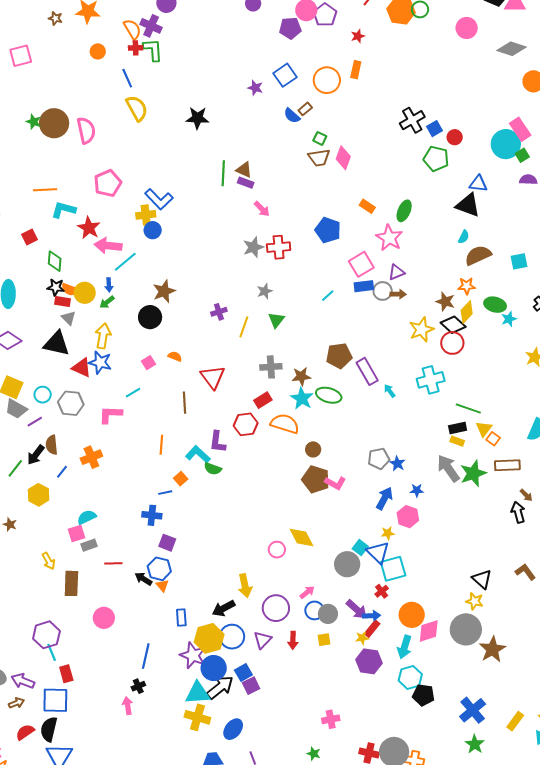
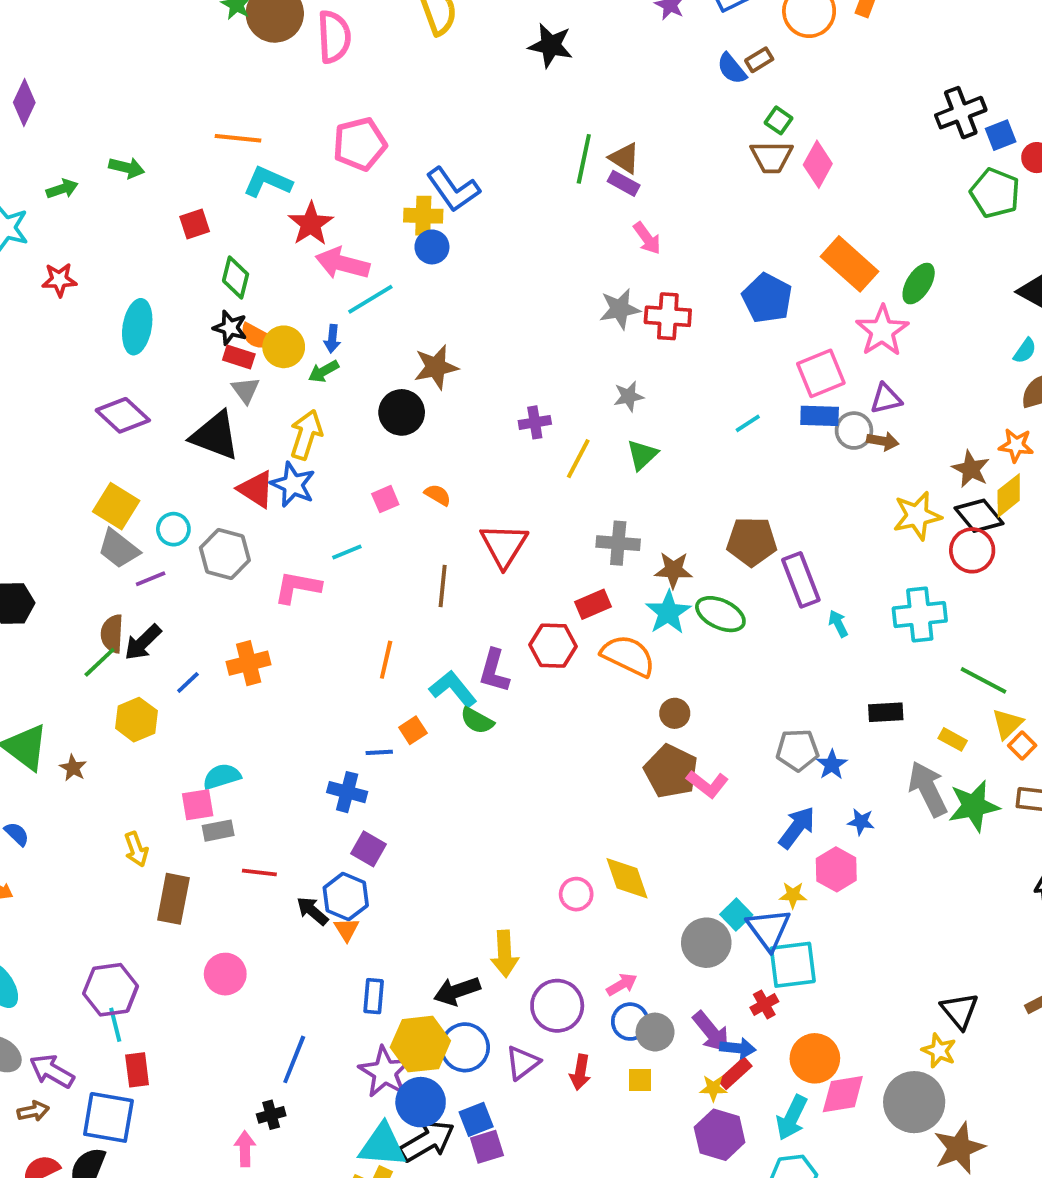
orange rectangle: (367, 206) -> (850, 264), size x1.8
black rectangle: (458, 428) -> (886, 712), moved
brown semicircle: (52, 445) -> (112, 634), moved

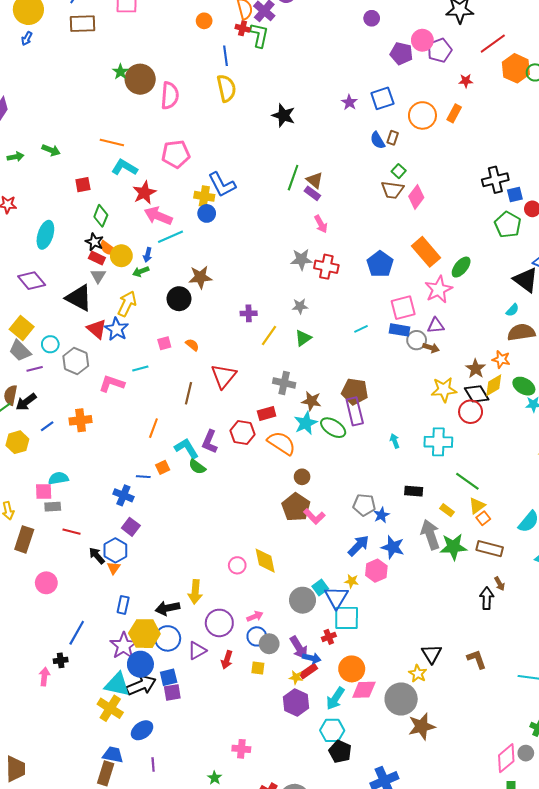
brown rectangle: (759, 60) -> (393, 138), turned -48
purple rectangle: (801, 580) -> (355, 411), moved
blue star: (861, 822) -> (393, 547), size x1.6

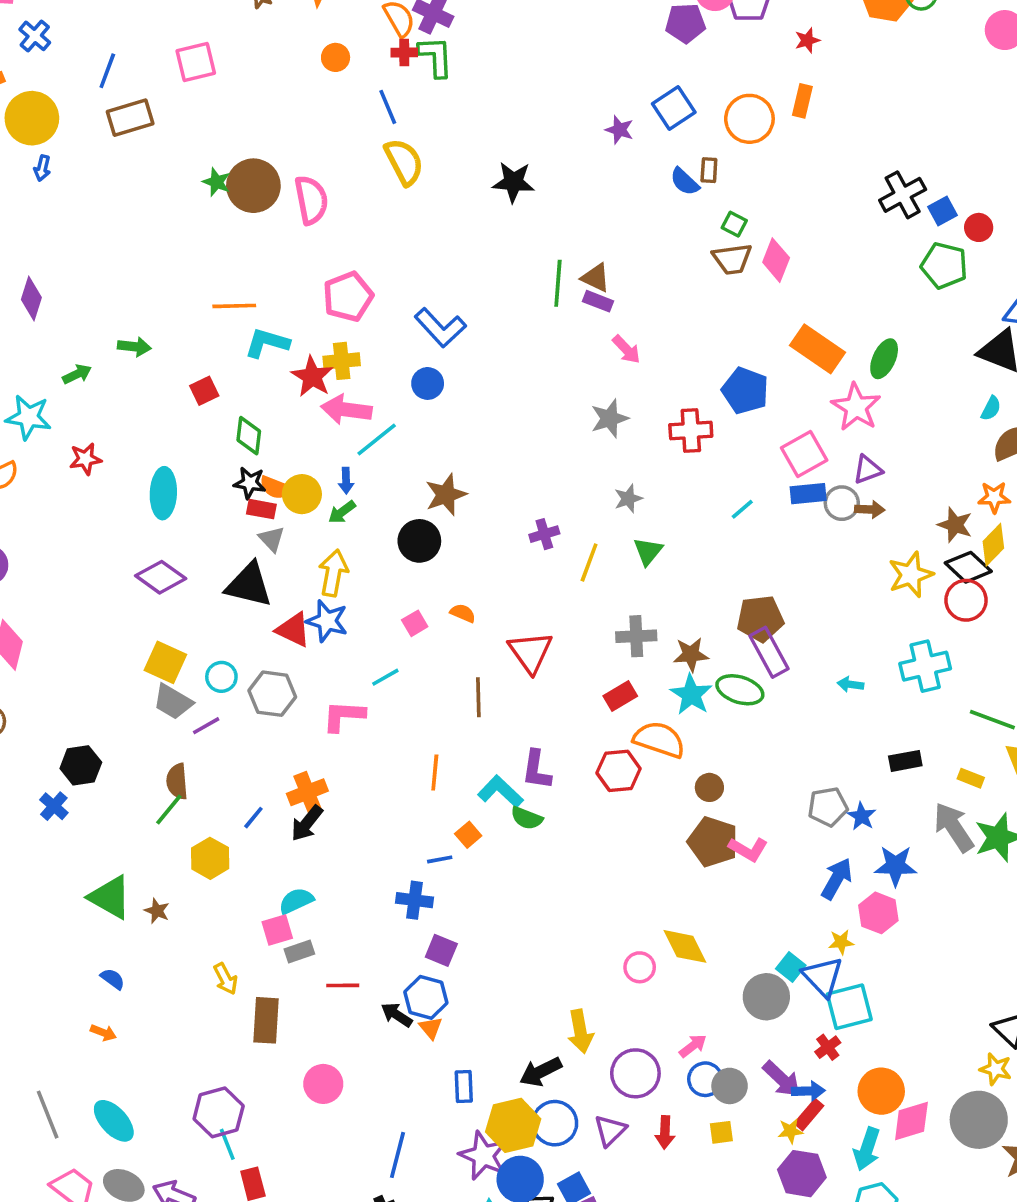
yellow cross: (204, 196) -> (342, 361), moved
red cross: (326, 267) -> (691, 431), moved
black arrow: (26, 402) -> (307, 823), moved
red hexagon: (243, 432) -> (619, 771), moved
cyan arrow: (395, 441) -> (850, 684), turned -48

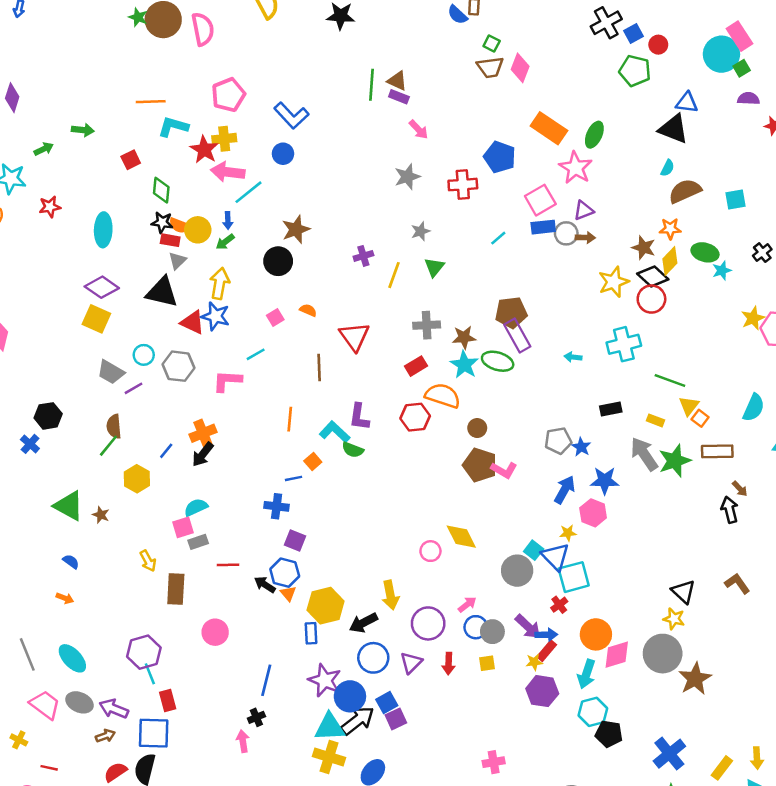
gray triangle: (272, 539) -> (177, 261), turned 30
yellow square: (165, 662) -> (96, 319), moved
yellow hexagon: (513, 1125) -> (326, 606), moved

